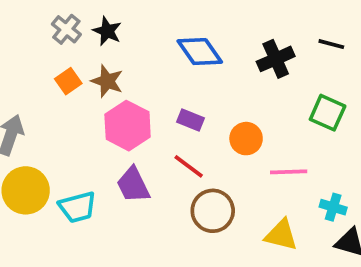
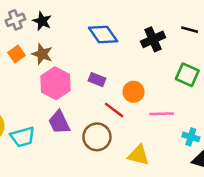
gray cross: (66, 29) -> (15, 20), turned 30
red line: (189, 166) -> (114, 110), moved
brown circle: (213, 211) -> (97, 137), moved
yellow triangle: (281, 235) -> (138, 155), moved

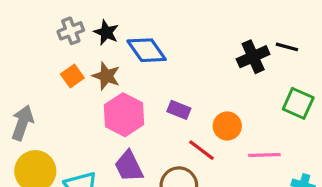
black line: (190, 30) -> (287, 47), moved
blue diamond: (103, 34) -> (147, 50), moved

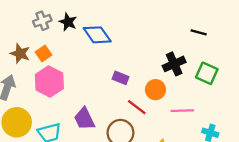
black cross: (253, 57) -> (174, 64), moved
brown star: (106, 76) -> (20, 53), moved
pink hexagon: (124, 115) -> (49, 81), moved

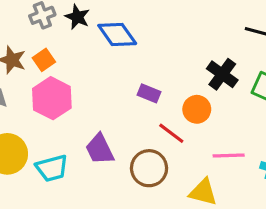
black cross: (174, 64) -> (222, 74), turned -30
pink line: (182, 111) -> (229, 155), moved

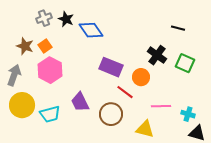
purple rectangle: (149, 93) -> (111, 67), size x1.6

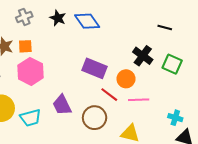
black star: (66, 19) -> (58, 18), moved
blue diamond: (91, 30) -> (87, 21), moved
orange square: (45, 46) -> (25, 46), turned 32
pink line: (161, 106) -> (139, 100), moved

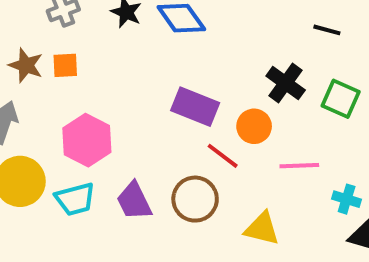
pink hexagon: (31, 71) -> (87, 140), moved
pink line: (139, 100) -> (299, 166), moved
purple trapezoid: (62, 105) -> (134, 201), moved

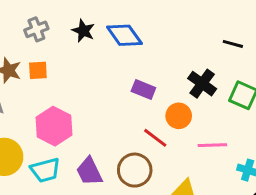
purple rectangle: (195, 107) -> (143, 89), moved, size x0.7

